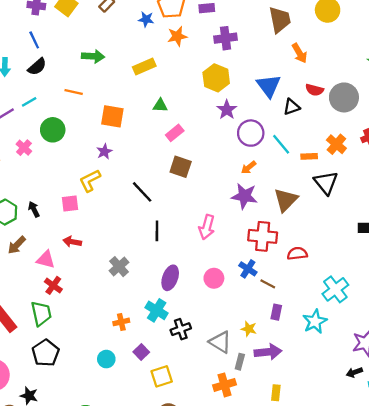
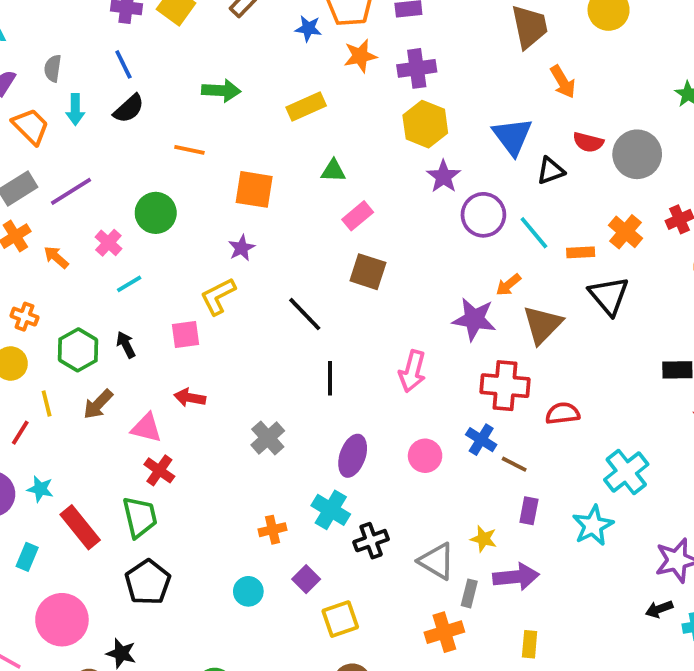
purple cross: (226, 38) -> (417, 68), moved
cyan line: (29, 102) -> (129, 284), moved
orange arrow: (249, 168) -> (508, 285), moved

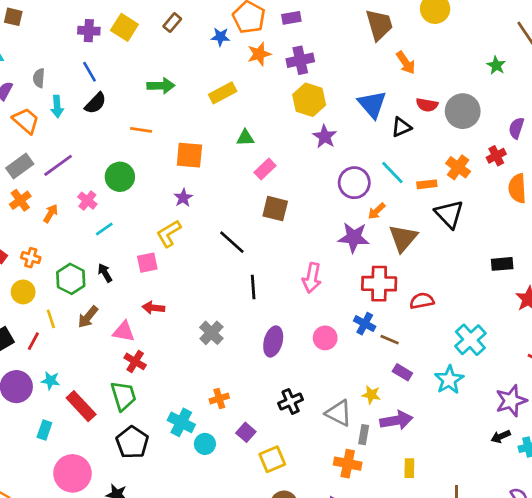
purple circle: (483, 215) -> (354, 183), moved
orange arrow: (56, 257) -> (51, 213), turned 84
cyan cross: (331, 510) -> (181, 422), moved
purple rectangle: (529, 511) -> (402, 372), turned -66
orange cross: (444, 632) -> (348, 464), turned 32

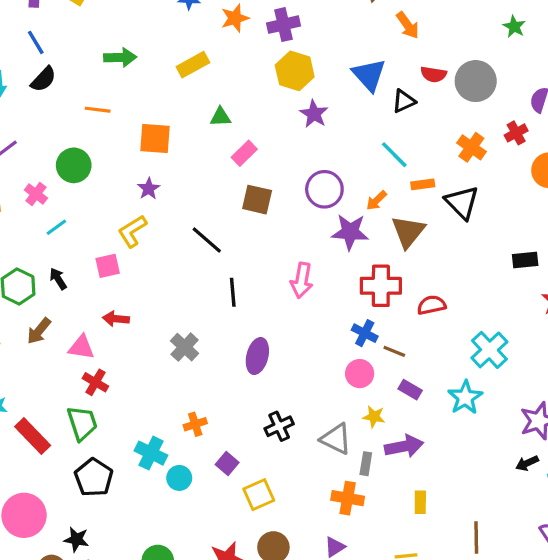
purple circle: (354, 183) -> (324, 189), moved
orange rectangle: (427, 184) -> (423, 184), moved
pink circle: (325, 338) -> (360, 374), moved

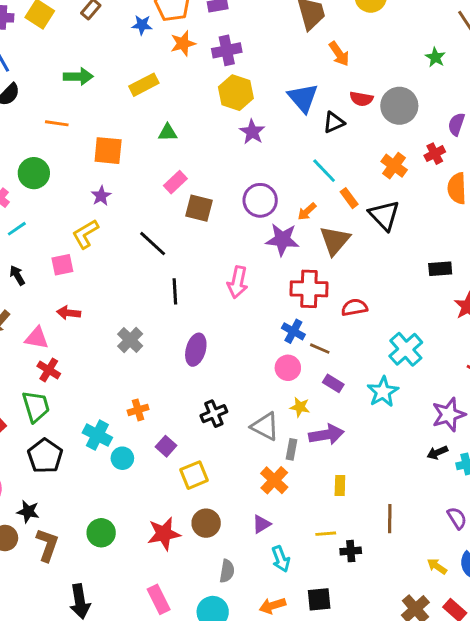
pink rectangle: (244, 153) -> (175, 182), moved
orange rectangle: (423, 184) -> (349, 198), turned 60
orange cross: (348, 498) -> (274, 480), turned 32

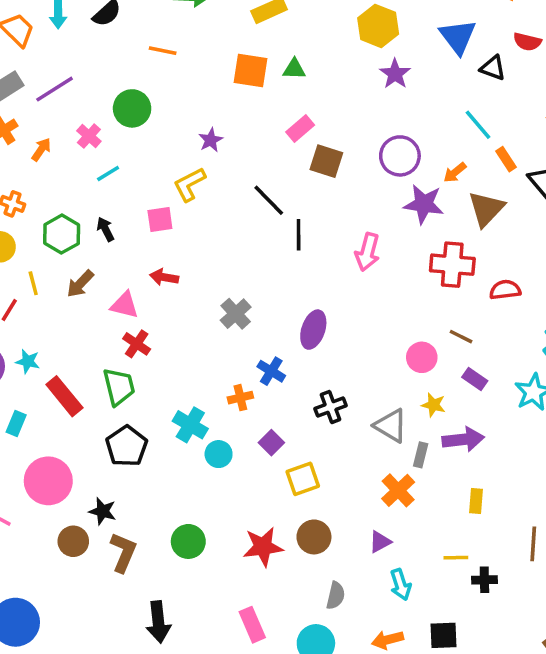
black triangle: (334, 122) -> (493, 68), turned 40
orange square: (108, 151) -> (251, 70), moved
black line: (175, 291) -> (299, 235), moved
blue cross: (293, 331) -> (271, 371), moved

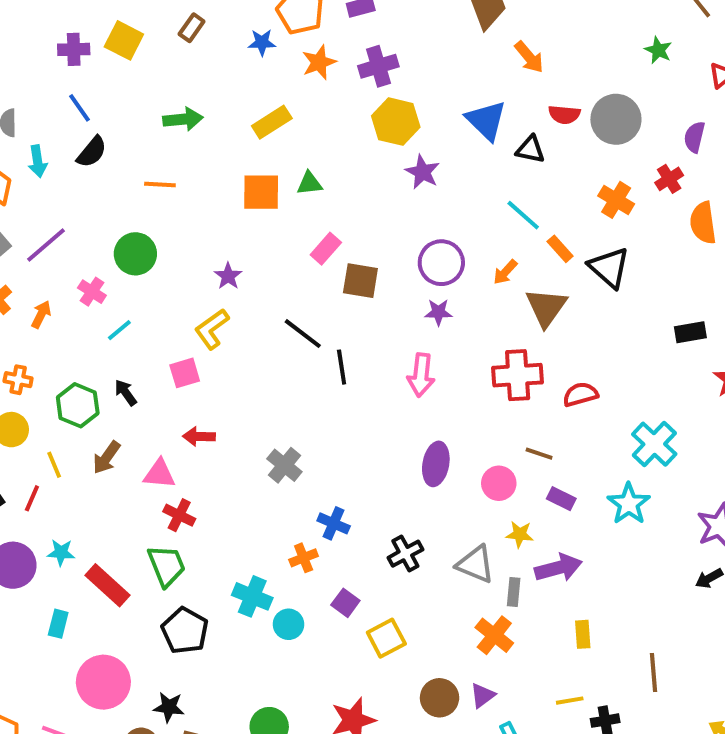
purple star: (424, 204) -> (438, 312), moved, size x0.6
purple ellipse: (313, 330) -> (436, 464), moved
brown circle: (314, 537) -> (440, 698), moved

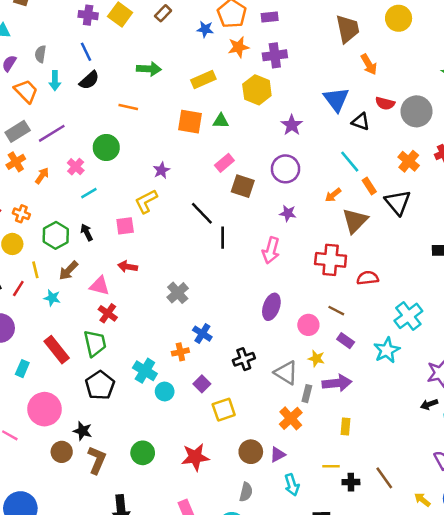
yellow hexagon: (396, 122) -> (257, 90), moved
purple circle: (441, 263) -> (285, 169), moved
cyan star: (61, 553) -> (52, 298), moved
brown line: (653, 672) -> (384, 478), moved, turned -40

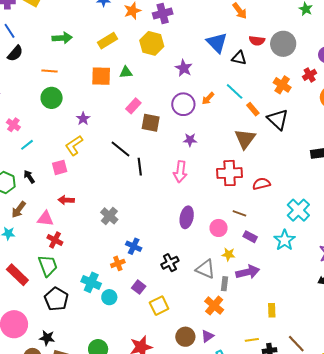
green circle: (106, 147) -> (52, 98), moved
orange arrow: (333, 195) -> (208, 98), moved
yellow rectangle: (346, 426) -> (272, 310), moved

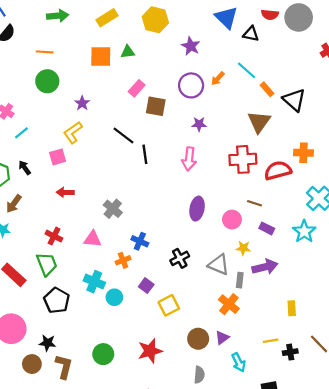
orange cross: (282, 85) -> (303, 153), moved, turned -30
red semicircle: (261, 184) -> (278, 170), size x1.4
pink triangle: (45, 219) -> (93, 239), moved

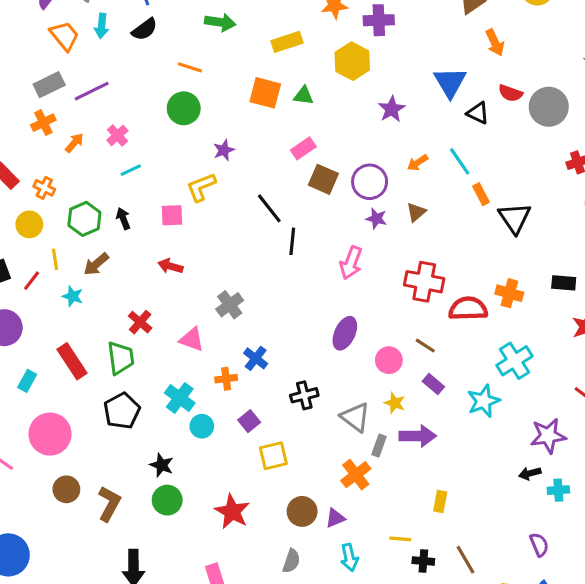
purple circle: (191, 85) -> (370, 182), moved
brown triangle: (259, 122) -> (416, 212), moved, size x0.6
black star: (47, 343) -> (162, 465), moved
red star: (150, 351) -> (232, 512), turned 30

